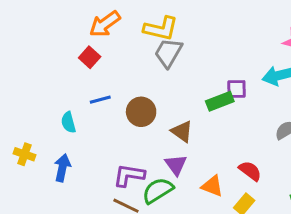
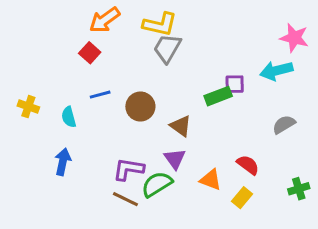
yellow cross: (25, 154) -> (28, 107), moved

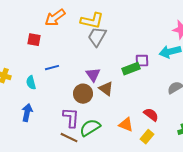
red square: (90, 53) -> (34, 40), moved, turned -32
brown circle: (140, 107) -> (83, 94), moved
purple triangle: (175, 159) -> (93, 75), moved
purple L-shape: (128, 169) -> (71, 118), turned 85

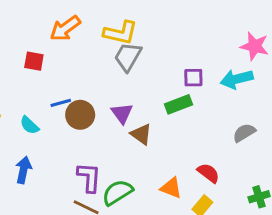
purple square: (142, 61) -> (193, 78), moved
cyan semicircle: (31, 83) -> (29, 125), turned -32
brown circle: (83, 94) -> (80, 115), moved

